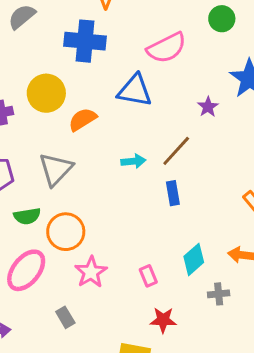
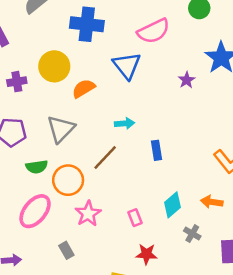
blue triangle: (135, 90) -> (127, 66), turned 40
brown line: (176, 151) -> (105, 158), moved
gray cross: (219, 294) -> (192, 234), turned 35

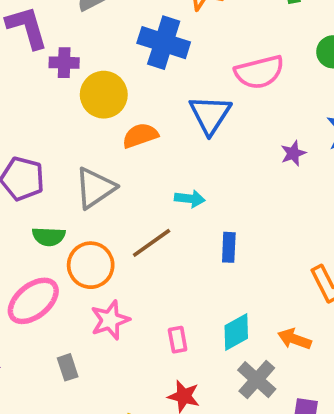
purple cross: (17, 82) -> (64, 63), moved
gray cross: (192, 234) -> (257, 380), size x1.5

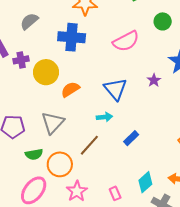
blue triangle: (210, 115) -> (115, 89), moved
blue rectangle: (229, 247) -> (131, 138), turned 56

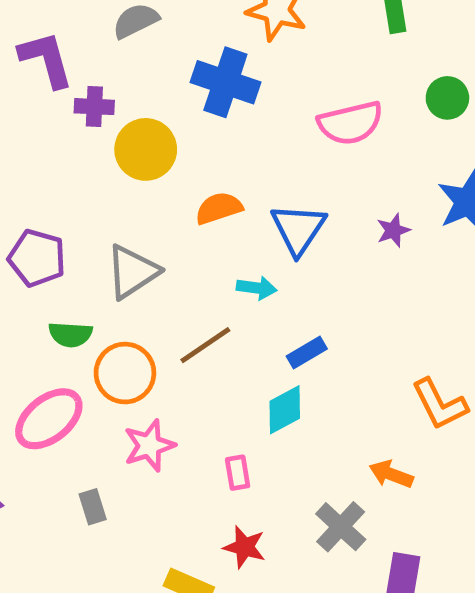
orange semicircle: (70, 89) -> (219, 208), moved
cyan diamond: (145, 182) -> (285, 410), moved

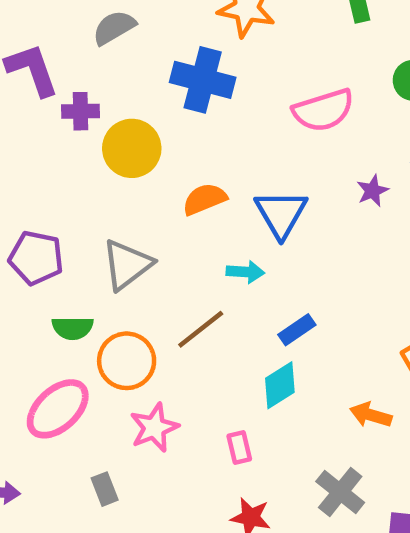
purple star: (393, 230) -> (373, 191), moved
orange arrow: (391, 474) -> (371, 415), moved

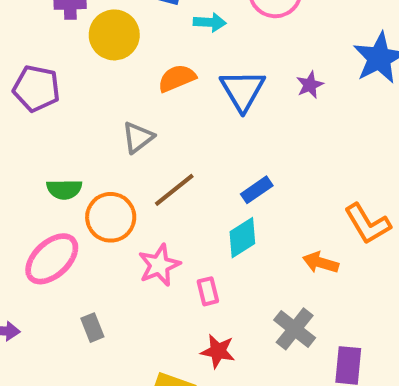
purple star: (373, 191) -> (310, 85), moved
purple pentagon: (36, 258) -> (36, 88), moved
gray triangle: (127, 265) -> (138, 137), moved, size x0.7
cyan arrow: (245, 272) -> (210, 22), moved
pink star: (154, 428) -> (159, 265), moved

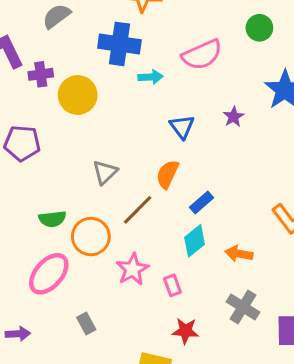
orange semicircle: (177, 78) -> (167, 174), moved, turned -36
blue triangle: (243, 90) -> (182, 127), size x0.7
orange arrow: (321, 263) -> (239, 254), moved

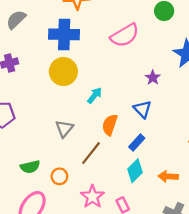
cyan arrow: (151, 77) -> (95, 95), moved, turned -42
yellow circle: (78, 95) -> (63, 72), moved
blue triangle: (182, 127) -> (142, 109), moved
orange circle: (91, 237) -> (59, 176), size x0.6

